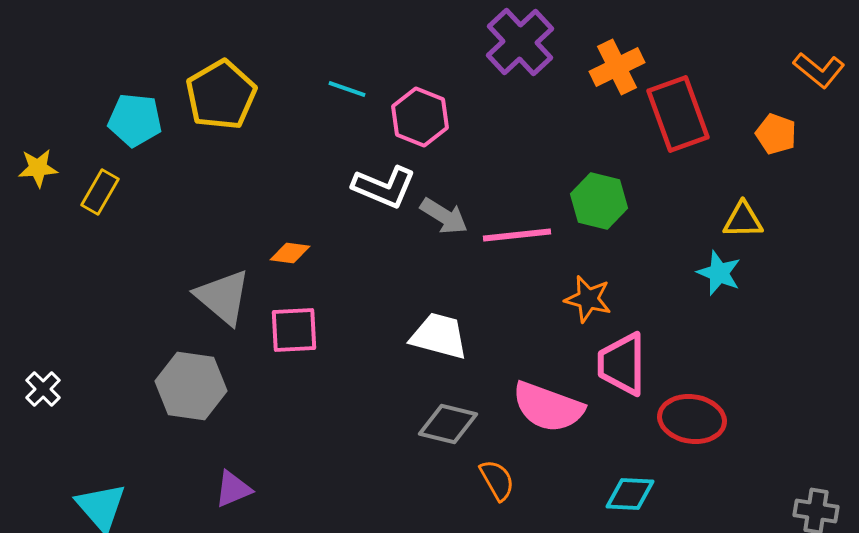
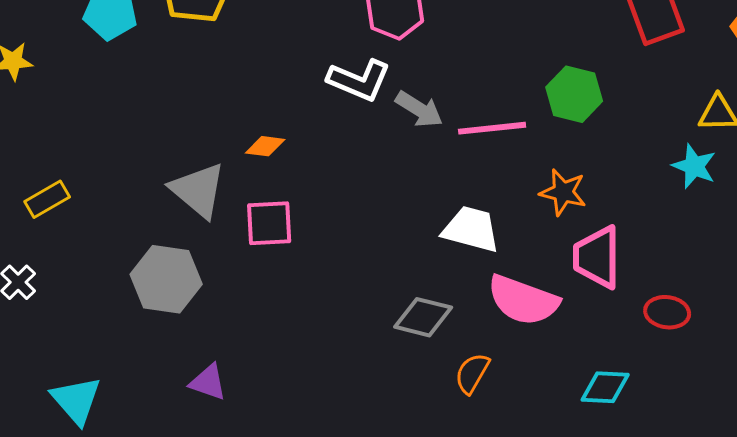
yellow rectangle: (100, 192) -> (47, 199), moved, turned 30
white trapezoid: (439, 336) -> (471, 229), moved
red ellipse: (692, 419) -> (667, 312), size x0.7
orange semicircle: (497, 480) -> (472, 373), turned -120
purple triangle: (233, 489) -> (208, 382), turned 42

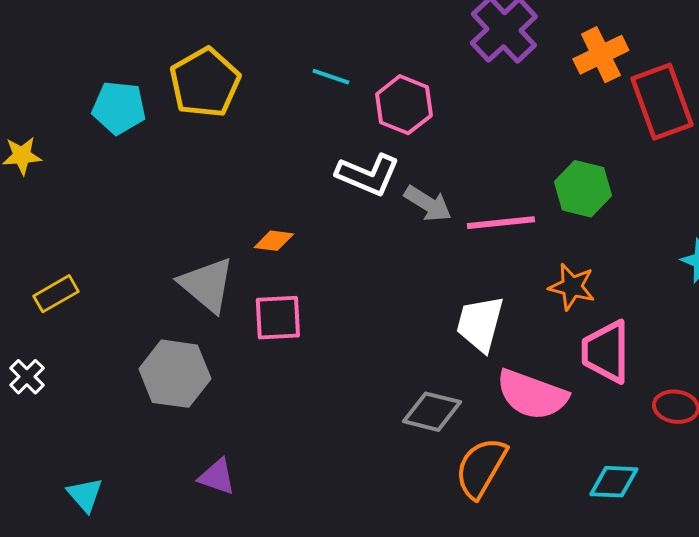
white trapezoid: (471, 229) -> (480, 324), turned -90
orange semicircle: (472, 373) -> (481, 468), size x1.5
cyan triangle: (76, 400) -> (85, 495), size x0.7

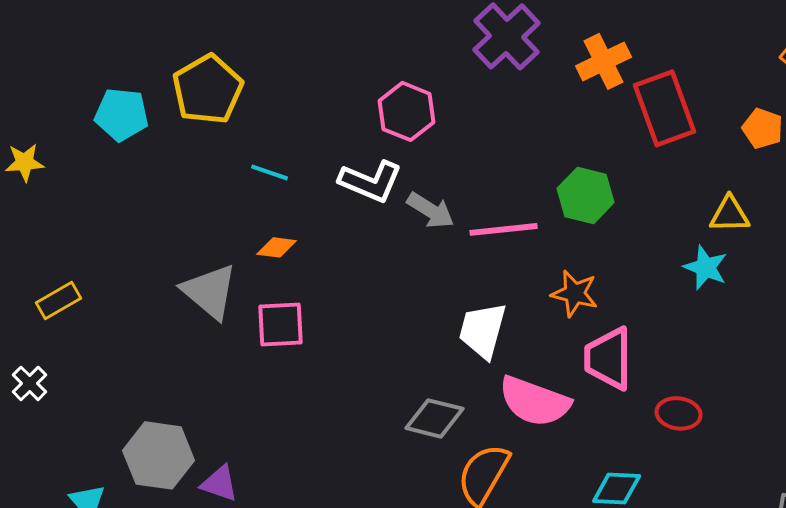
cyan line: (331, 77) -> (270, 172), moved
gray hexagon: (175, 374) -> (159, 455), moved

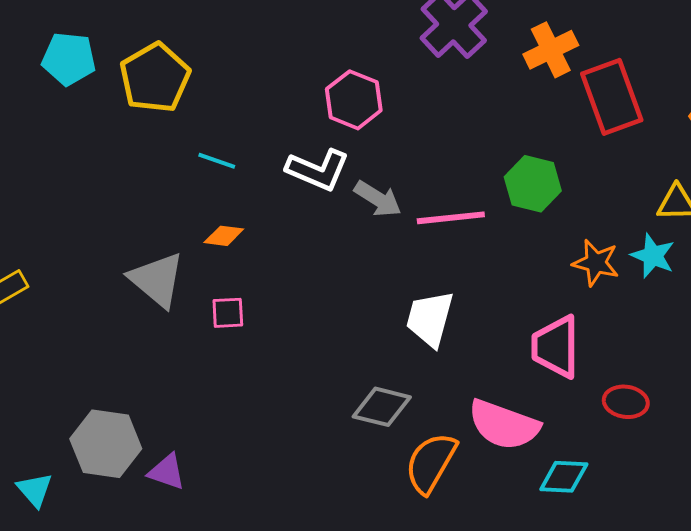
cyan pentagon: (122, 114) -> (69, 59), moved
orange star: (575, 293) -> (596, 263), moved
pink square: (281, 324) -> (228, 313), size x0.7
pink semicircle: (535, 401) -> (504, 425), moved

